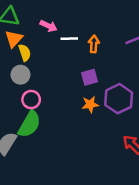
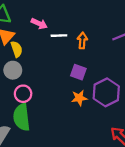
purple square: (89, 77) -> (78, 72), turned 35
green semicircle: (29, 124) -> (22, 117), turned 144

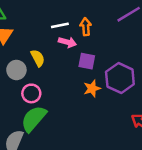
pink arrow: (39, 24) -> (67, 42), moved
yellow semicircle: (17, 49) -> (38, 58), moved
green semicircle: (22, 117) -> (34, 119), turned 56

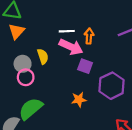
pink arrow: (67, 42) -> (71, 47), size x1.5
orange star: (92, 89) -> (79, 100), moved
pink circle: (31, 93) -> (26, 77), moved

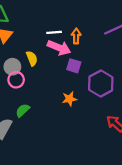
green semicircle: (31, 109) -> (23, 110), size x0.6

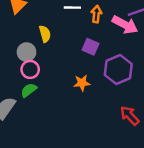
pink arrow: (59, 48) -> (125, 25), moved
gray circle: (12, 67) -> (26, 52), moved
pink circle: (16, 80) -> (30, 69), moved

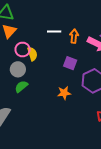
pink circle: (30, 69) -> (23, 49), moved
green semicircle: (29, 90) -> (21, 86), moved

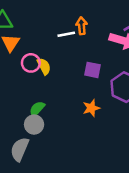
orange arrow: (74, 36) -> (82, 26), moved
gray circle: (18, 69) -> (34, 125), moved

